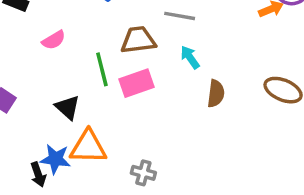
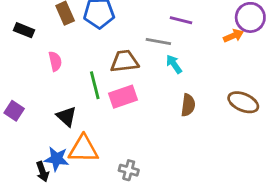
pink semicircle: (54, 40) -> (55, 61), turned -72
cyan arrow: (190, 57) -> (174, 64), moved

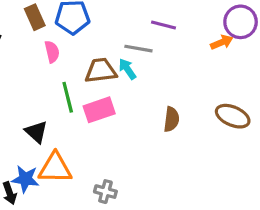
pink semicircle: (55, 61) -> (52, 52), moved
cyan arrow: (174, 64) -> (127, 69), moved

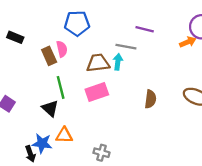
brown rectangle: (35, 17) -> (49, 56), moved
cyan arrow: (127, 69) -> (118, 62), turned 42
green line: (68, 97) -> (61, 87), moved
orange triangle: (55, 168) -> (64, 135), size x0.7

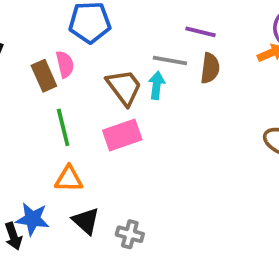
brown trapezoid: (98, 63) -> (124, 87), turned 60
brown semicircle: (150, 99) -> (210, 68), moved
black triangle: (50, 108) -> (86, 221), moved
orange triangle: (64, 135) -> (69, 179), moved

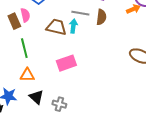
brown trapezoid: (124, 87) -> (56, 27), turned -40
pink rectangle: (122, 135) -> (66, 63), moved

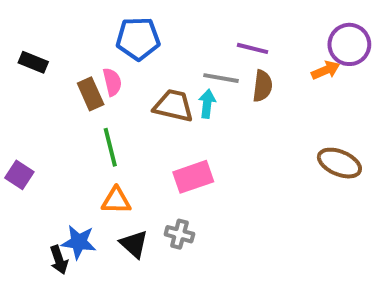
gray cross: (59, 104) -> (179, 234), moved

